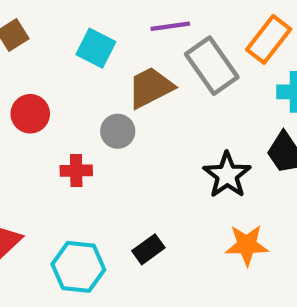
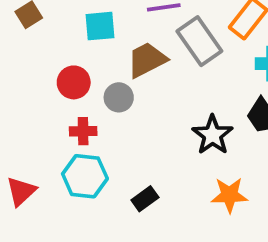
cyan square: (96, 48) -> (100, 26), turned -32
red circle: (30, 114) -> (74, 82), moved
cyan hexagon: (78, 267) -> (85, 176), moved

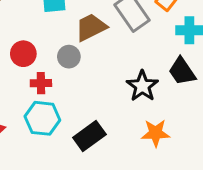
red circle: (74, 82) -> (23, 54), moved
black rectangle: (145, 199) -> (89, 136), size x1.5

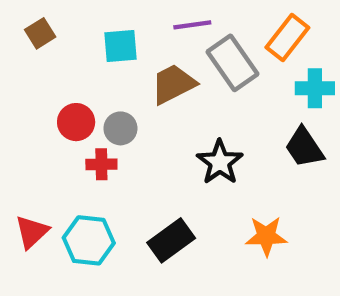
gray circle: (69, 57) -> (120, 128), moved
black star: (142, 86) -> (220, 162), moved
cyan hexagon: (42, 118) -> (89, 240), moved

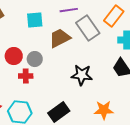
black star: (220, 162) -> (82, 75), turned -30

